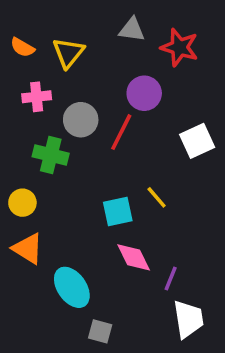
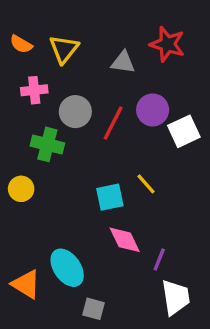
gray triangle: (132, 30) -> (123, 62), moved
purple circle: (144, 93) -> (153, 110), moved
orange triangle: (28, 249) -> (26, 284), moved

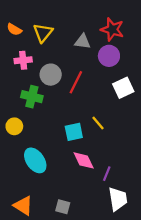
purple circle: (153, 110) -> (109, 56), moved
cyan ellipse: (67, 268) -> (35, 160), moved
orange triangle: (26, 284) -> (23, 206), moved

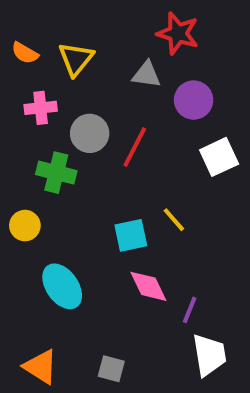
red star: (112, 29) -> (178, 33), moved

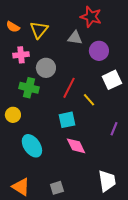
red line: (135, 147) -> (69, 88), moved
yellow line: (174, 220) -> (89, 100), moved
purple line: (190, 310) -> (114, 129), moved
gray square: (111, 369) -> (57, 188), turned -32

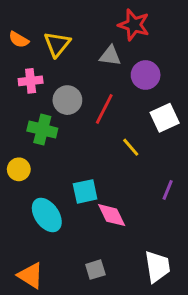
red line: (69, 88) -> (104, 109), moved
cyan square: (67, 120) -> (85, 191), moved
gray square: (57, 188) -> (95, 270), moved

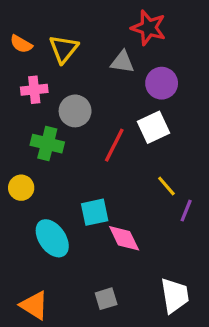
red line: (104, 109) -> (114, 145), moved
white square: (165, 118) -> (153, 127), moved
yellow line: (131, 147) -> (166, 186), moved

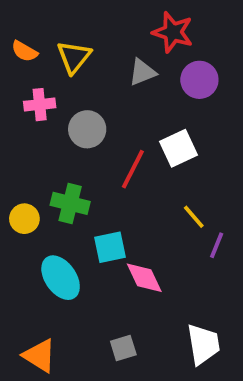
gray triangle: (122, 62) -> (142, 72), turned -30
purple circle: (162, 83) -> (199, 80), moved
green cross: (47, 144) -> (70, 203), moved

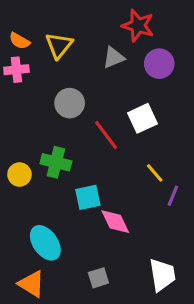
pink cross: (40, 105) -> (16, 70), moved
red line: (133, 169) -> (106, 135), turned -64
cyan ellipse: (61, 278) -> (45, 243), moved

